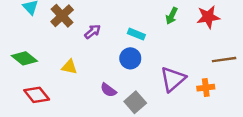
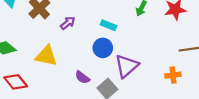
yellow triangle: (69, 67) -> (46, 56), size x1.5
purple triangle: (173, 79) -> (127, 66), moved

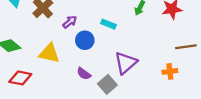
blue circle: (103, 48) -> (85, 40), moved
red diamond: (16, 82) -> (20, 78), turned -40

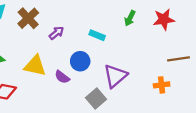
blue circle: (85, 40) -> (80, 61), moved
purple semicircle: (84, 74) -> (62, 77), moved

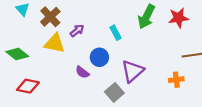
green arrow: (130, 18) -> (146, 17), size x1.6
cyan rectangle: (97, 35) -> (115, 33), turned 40
yellow triangle: (35, 66) -> (55, 43), moved

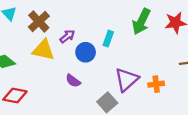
cyan rectangle: (115, 33) -> (108, 39), turned 48
blue circle: (99, 57) -> (86, 52), moved
orange cross: (176, 80) -> (156, 84), moved

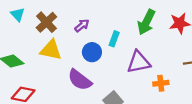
purple arrow: (67, 36) -> (82, 26), moved
purple triangle: (127, 80) -> (139, 62), moved, turned 30
purple semicircle: (73, 81) -> (80, 80), size x1.6

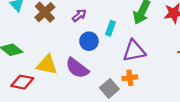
yellow triangle: (51, 50) -> (47, 65), moved
orange cross: (161, 83) -> (130, 78), moved

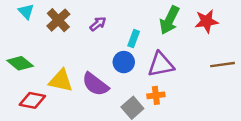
blue circle: (89, 41) -> (124, 62), moved

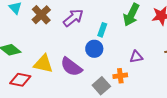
purple arrow: (98, 24) -> (73, 18), size x1.5
purple triangle: (161, 65) -> (136, 57), moved, size x0.6

